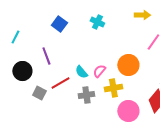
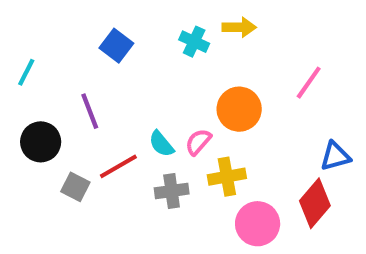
yellow arrow: (142, 15) -> (239, 27), moved
orange circle: (128, 65) -> (239, 109), moved

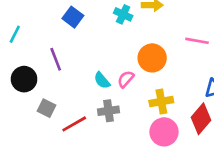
pink line: (309, 83) -> (197, 41), turned 65
red line: (118, 166) -> (74, 124), moved
yellow cross: (227, 177) -> (161, 102), moved

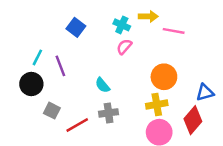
cyan line: (15, 34) -> (37, 57), moved
pink line: (197, 41) -> (174, 31), moved
orange circle: (152, 58) -> (164, 77), moved
pink semicircle: (126, 79) -> (124, 47), moved

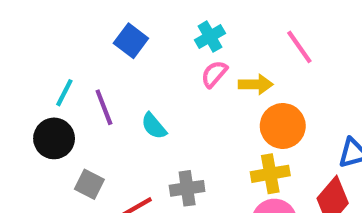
yellow arrow: (148, 16) -> (256, 84), moved
cyan cross: (122, 25) -> (210, 37), turned 35
pink line: (174, 31) -> (299, 47), turned 45
cyan semicircle: (102, 85) -> (154, 126), moved

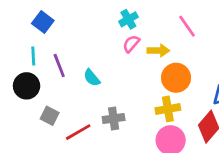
blue square: (131, 41) -> (43, 22), moved
cyan line: (64, 93) -> (33, 56), turned -30

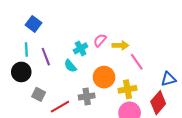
cyan cross: (128, 19) -> (81, 48), moved
pink line: (187, 26) -> (137, 62), moved
orange circle: (176, 78) -> (104, 77), moved

